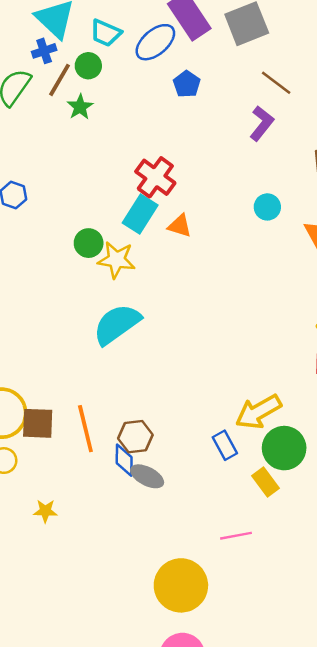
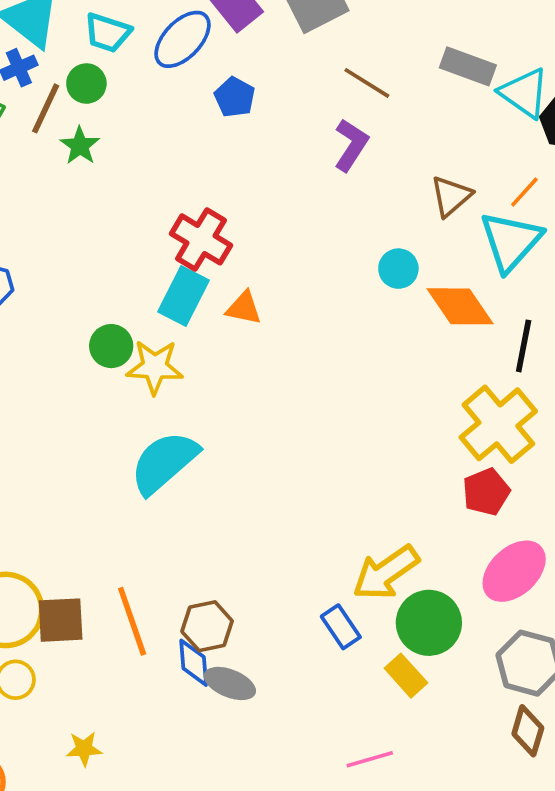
cyan circle: (267, 207) -> (398, 269), moved

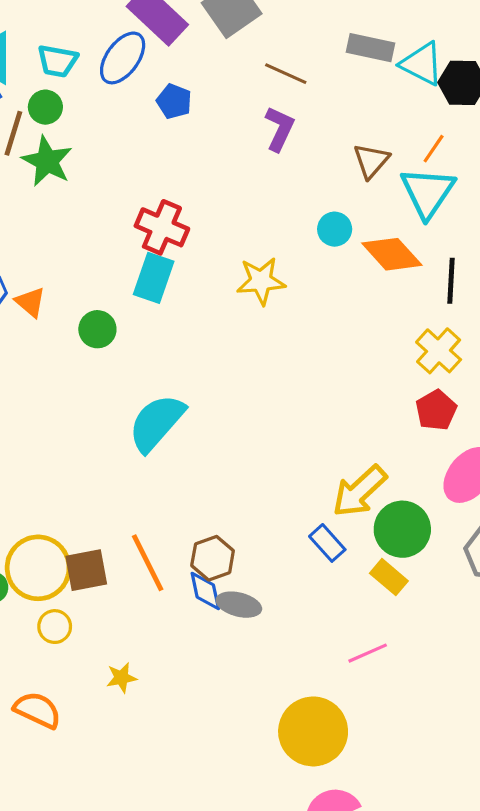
green star: (80, 146) -> (47, 161), size x1.5
orange triangle: (244, 308) -> (30, 302), moved, turned 36
yellow star: (155, 367) -> (261, 281), moved
yellow cross: (498, 424) -> (439, 351), size x0.7

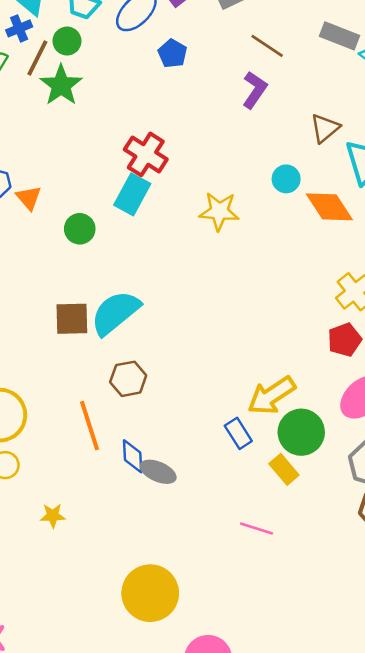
brown hexagon: (213, 558) -> (128, 379), moved
brown square: (86, 570) -> (72, 319), moved
pink line: (368, 653) -> (256, 528), turned 32
yellow circle: (313, 731) -> (150, 593), moved

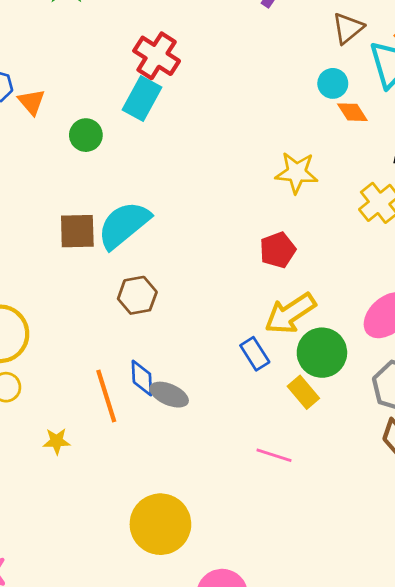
cyan circle: (286, 179) -> (333, 83), moved
orange diamond: (329, 207) -> (352, 112), size x0.6
yellow star: (219, 211) -> (297, 173), moved
red pentagon: (345, 340) -> (278, 250), moved
orange line: (89, 426) -> (106, 396), moved

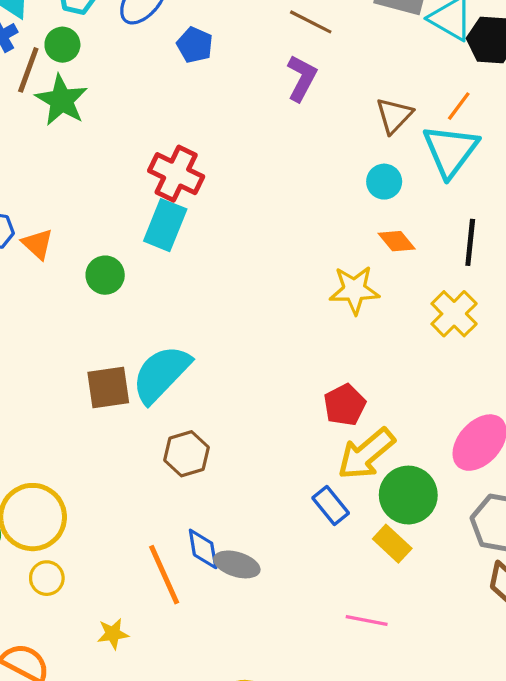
orange diamond: (352, 112) -> (397, 241), moved
red pentagon: (278, 250) -> (345, 405), moved

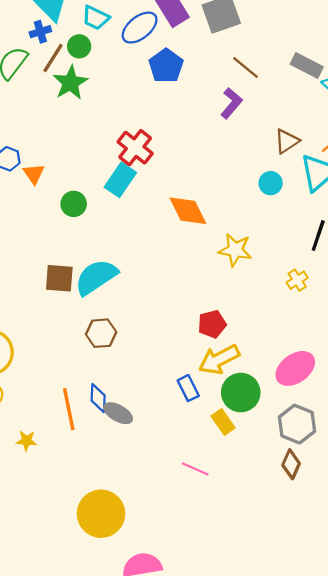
blue pentagon: (195, 45) -> (166, 66), size x1.4
orange diamond: (397, 241) -> (188, 211), moved, size x1.6
yellow cross: (454, 314) -> (297, 280), size x0.7

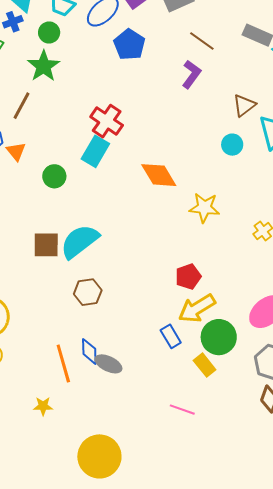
brown line: (53, 58) -> (22, 106), moved
yellow star: (26, 441) -> (43, 406), moved

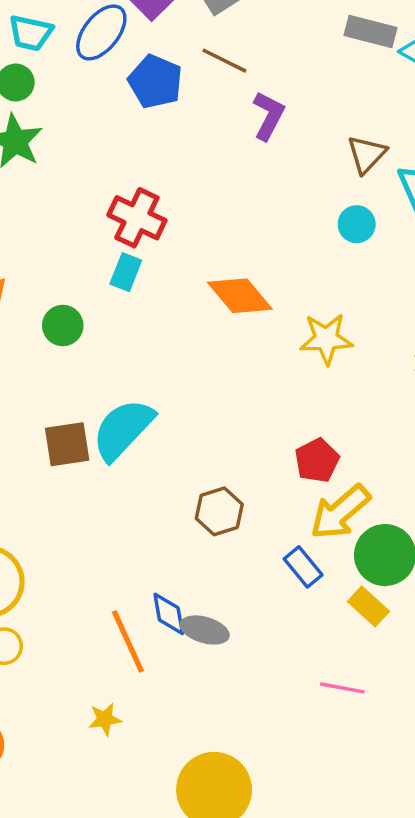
brown line: (202, 41) -> (224, 61), moved
cyan rectangle: (95, 151) -> (126, 272), size x0.7
brown hexagon: (88, 292) -> (219, 511), moved

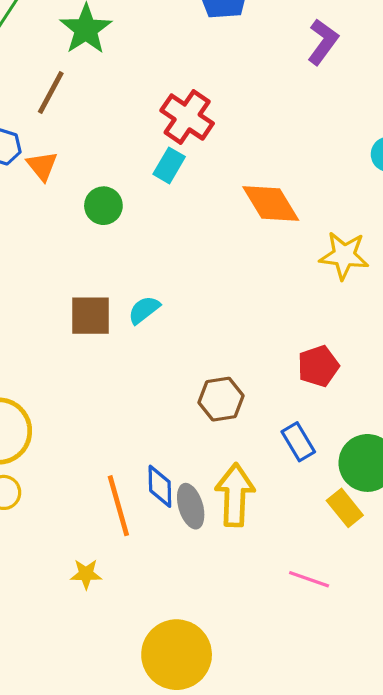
cyan semicircle: (123, 429) -> (144, 310), size x0.5
yellow arrow: (340, 512) -> (235, 495), moved, turned 124
blue rectangle: (303, 567) -> (298, 442), moved
gray ellipse: (205, 630) -> (191, 506), turned 48

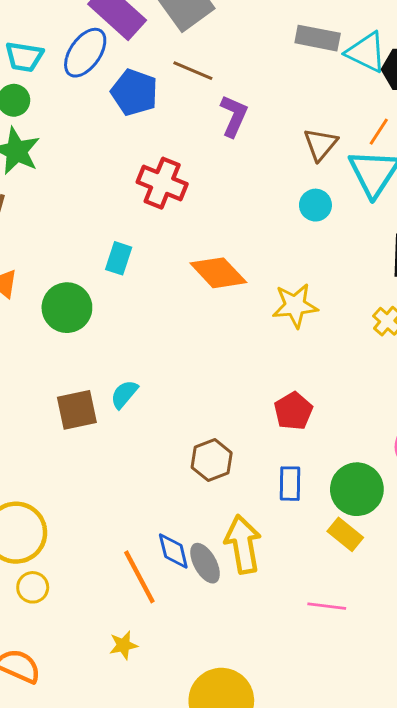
red cross: (187, 117) -> (162, 183), moved
green circle: (103, 206) -> (67, 308), size x1.4
blue rectangle: (298, 442) -> (290, 484), turned 44

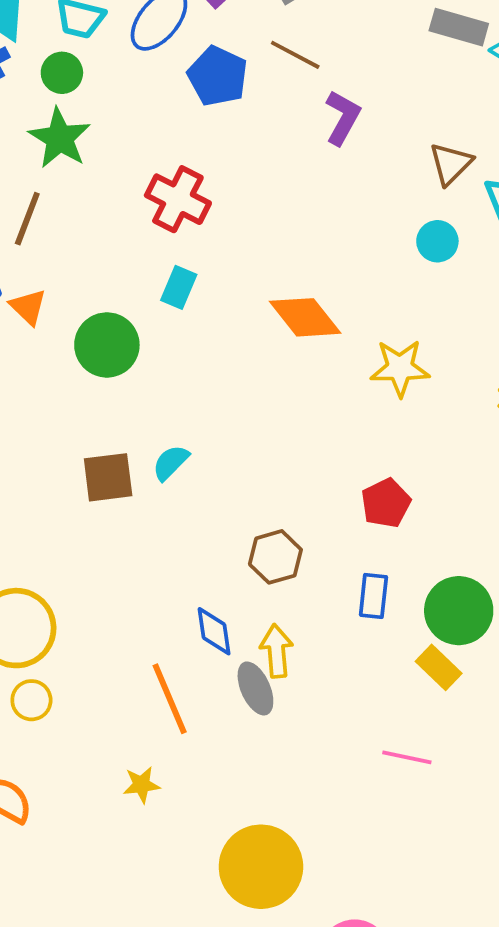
red cross: (162, 183) -> (178, 199), moved
yellow arrow: (243, 544) -> (277, 651), moved, size x0.7
blue diamond: (173, 551) -> (214, 631), moved

